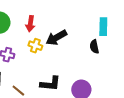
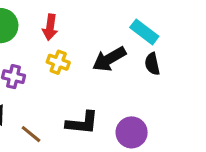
cyan rectangle: (103, 27) -> (144, 32), moved, turned -54
black arrow: (56, 38) -> (109, 59), moved

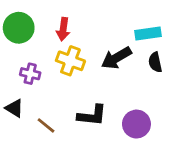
cyan rectangle: (144, 32) -> (148, 34), turned -45
yellow cross: (58, 62) -> (70, 61), size x1.4

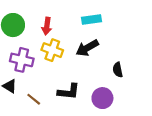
cyan rectangle: (148, 34) -> (92, 20), moved
black semicircle: (155, 62) -> (118, 70), moved
purple cross: (30, 74) -> (22, 60), size x1.5

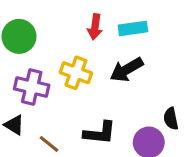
red arrow: (47, 26) -> (95, 27), moved
black semicircle: (118, 70) -> (171, 119), moved

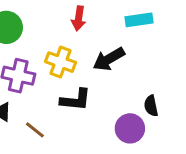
cyan rectangle: (133, 28) -> (139, 20), moved
black L-shape: (100, 133) -> (76, 100), moved

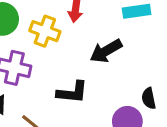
yellow cross: (61, 62) -> (45, 31), moved

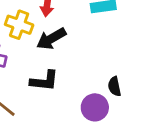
black arrow: (106, 51) -> (51, 39), moved

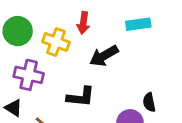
black arrow: (51, 39) -> (104, 56), moved

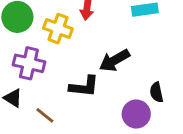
black arrow: (104, 56) -> (114, 60), moved

